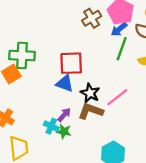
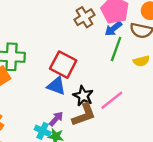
red square: (71, 63) -> (63, 65), turned 30
brown L-shape: (91, 111) -> (84, 115), turned 140

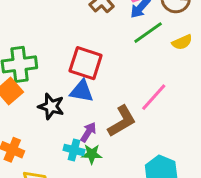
green line: (116, 49) -> (148, 33), turned 45
black star: (83, 96) -> (51, 106), moved

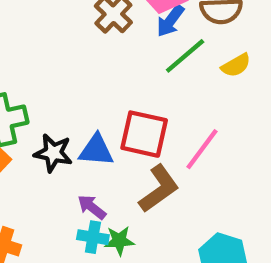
red square: (86, 63) -> (144, 134), moved
black star: (51, 106) -> (53, 153), moved
purple arrow: (88, 132) -> (92, 207), moved, turned -78

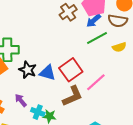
red square: (144, 134) -> (71, 70), turned 30
purple arrow: (92, 207) -> (21, 100), moved

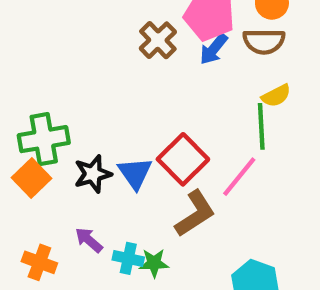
green line: (97, 38) -> (261, 126), moved, turned -55
black star: (28, 70) -> (93, 174), turned -30
blue triangle: (47, 73) -> (135, 173), turned 48

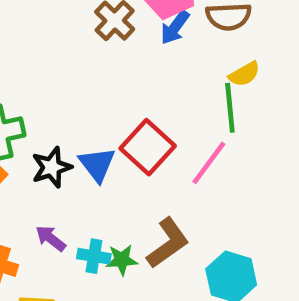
brown L-shape: (195, 214) -> (168, 243), moved

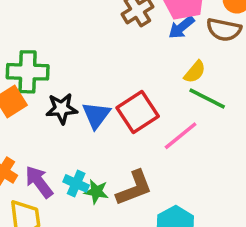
yellow semicircle: (244, 74) -> (195, 72), moved, turned -35
green line: (230, 108) -> (207, 98), turned -72
purple arrow: (51, 238) -> (39, 182), moved, size x1.4

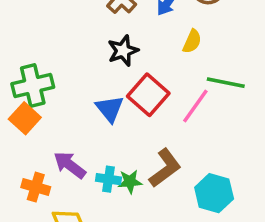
green line: (207, 98) -> (226, 83), moved
black star: (62, 109) -> (123, 51), moved
purple arrow: (39, 182) -> (70, 165), moved

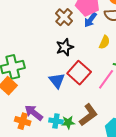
orange cross: (36, 187) -> (23, 121), moved

